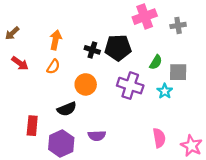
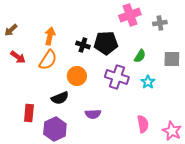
orange semicircle: (53, 67) -> (48, 60), size x1.5
gray square: (178, 72) -> (172, 59), moved
purple semicircle: (97, 136) -> (93, 114), moved

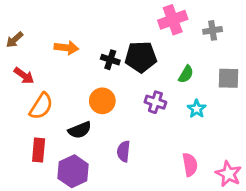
orange arrow: (50, 36) -> (66, 48), turned 84
orange semicircle: (48, 60) -> (41, 106), moved
purple cross: (117, 77) -> (155, 102), size x0.7
purple semicircle: (93, 114) -> (124, 151), turned 98

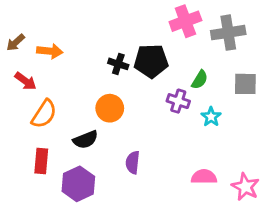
gray cross: (213, 30) -> (228, 33), size x1.6
orange arrow: (66, 48) -> (50, 51), moved
purple cross: (155, 102) -> (178, 101), moved
pink semicircle: (190, 165) -> (204, 177), turned -80

